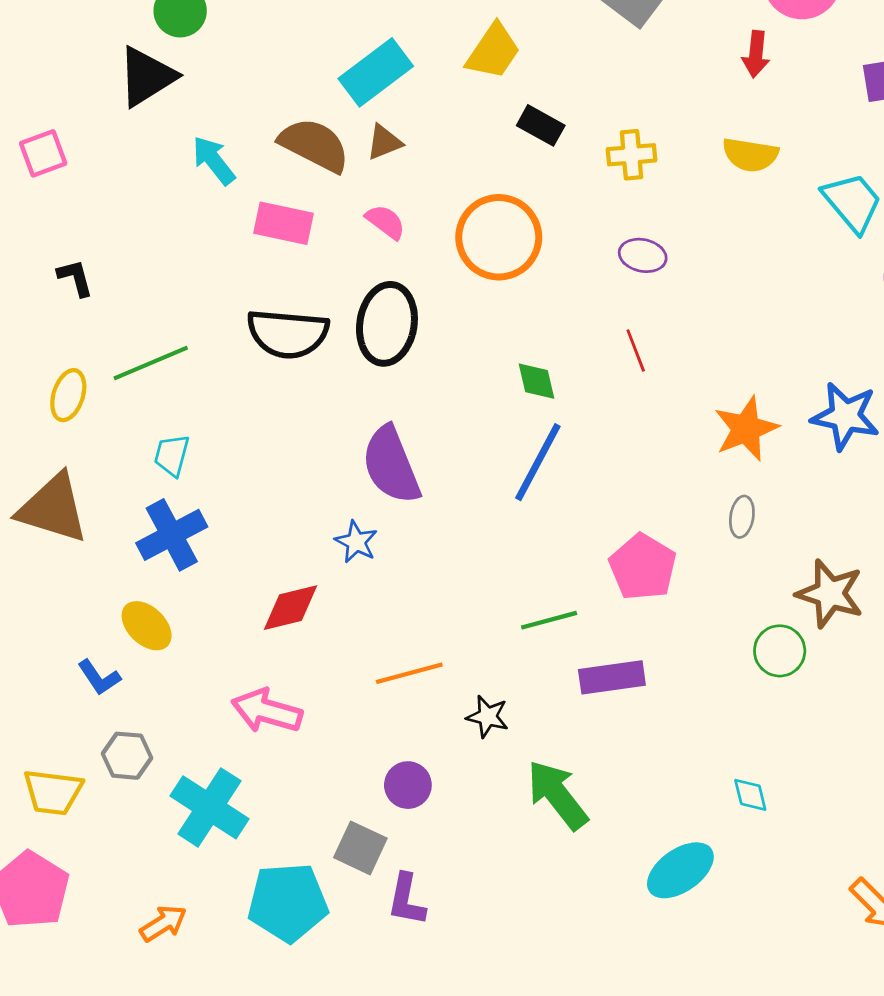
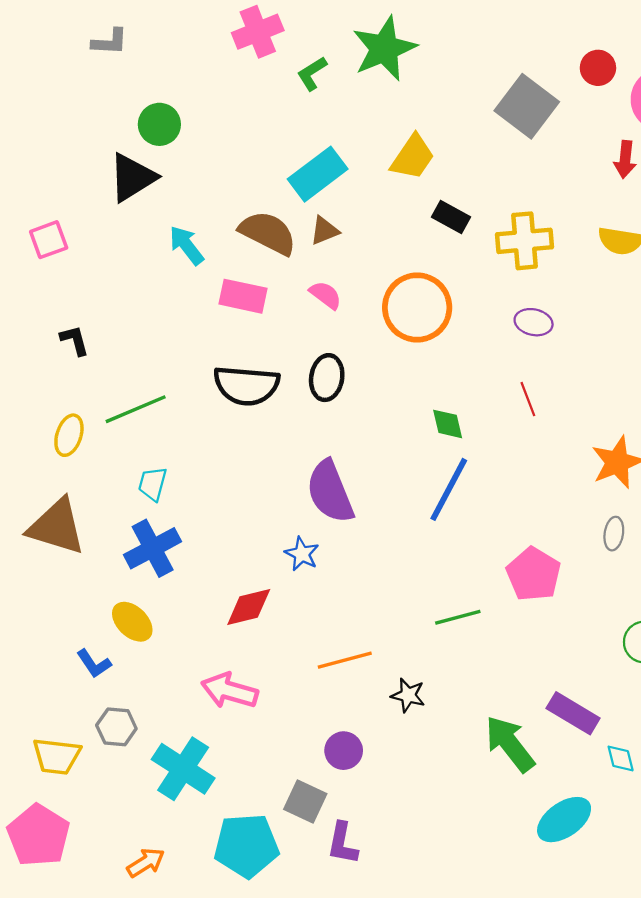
yellow cross: (632, 155) -> (525, 241), size x1.4
black ellipse: (387, 324) -> (327, 378), size x0.7
purple rectangle: (612, 677) -> (573, 713), moved, turned 39
green arrow: (557, 795) -> (510, 744), moved

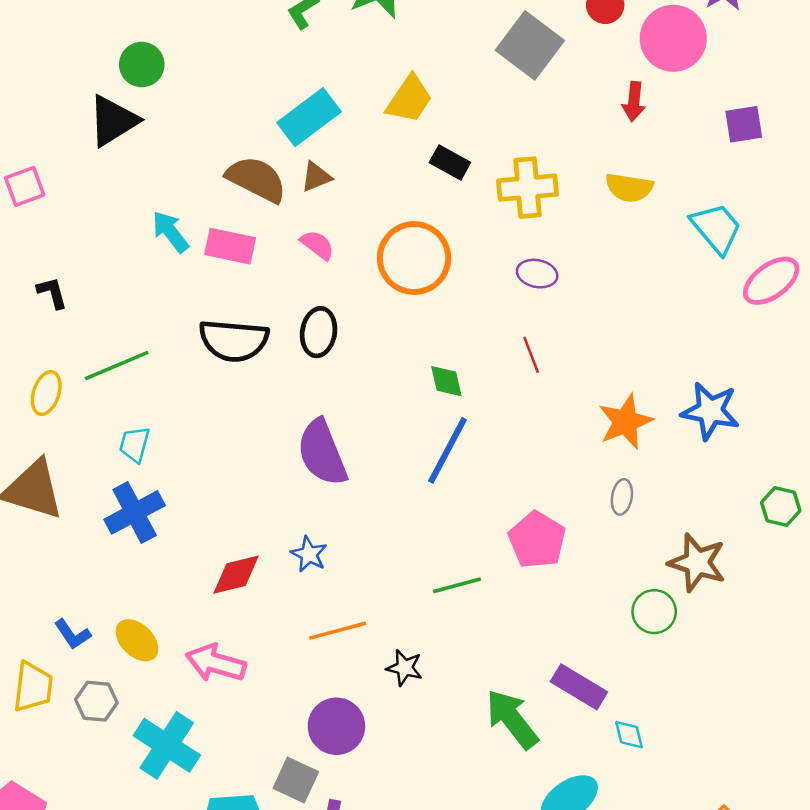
cyan arrow: (187, 245) -> (170, 232), moved
blue star: (302, 554) -> (309, 554), moved
yellow ellipse: (132, 622) -> (137, 640), moved
purple circle: (344, 751) -> (336, 726), size x1.4
yellow trapezoid: (57, 756) -> (33, 687), moved, turned -90

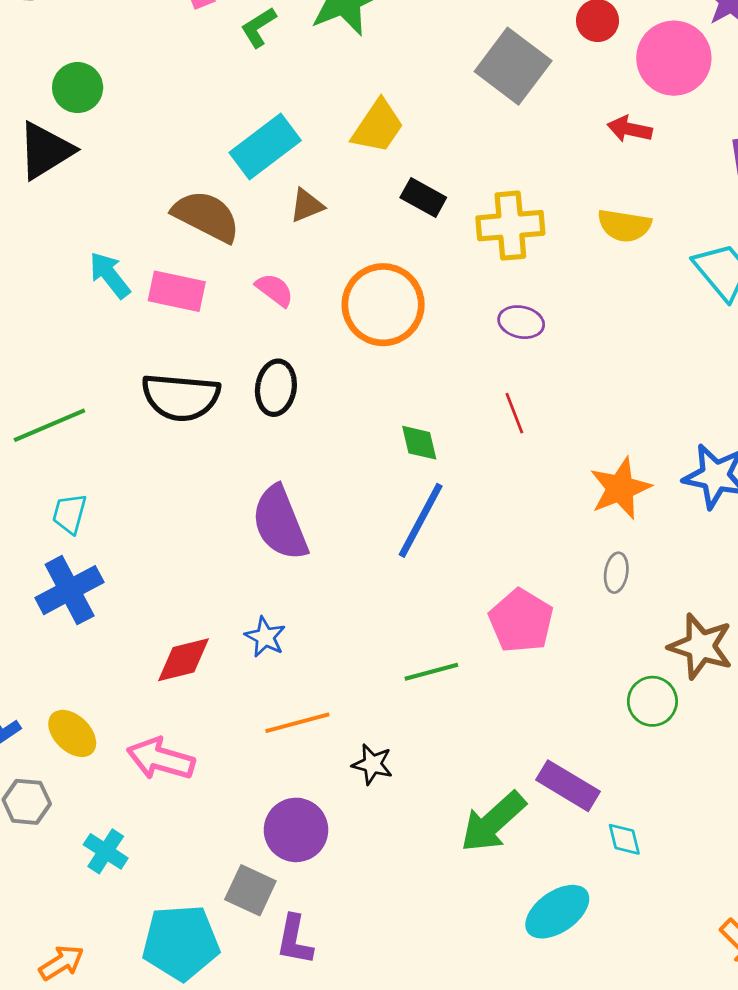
red arrow: (634, 102) -> (630, 129), turned 96
brown triangle: (316, 177) -> (307, 205), moved
green arrow: (512, 719) -> (493, 822), turned -94
cyan cross: (167, 745) -> (106, 851), size x0.6

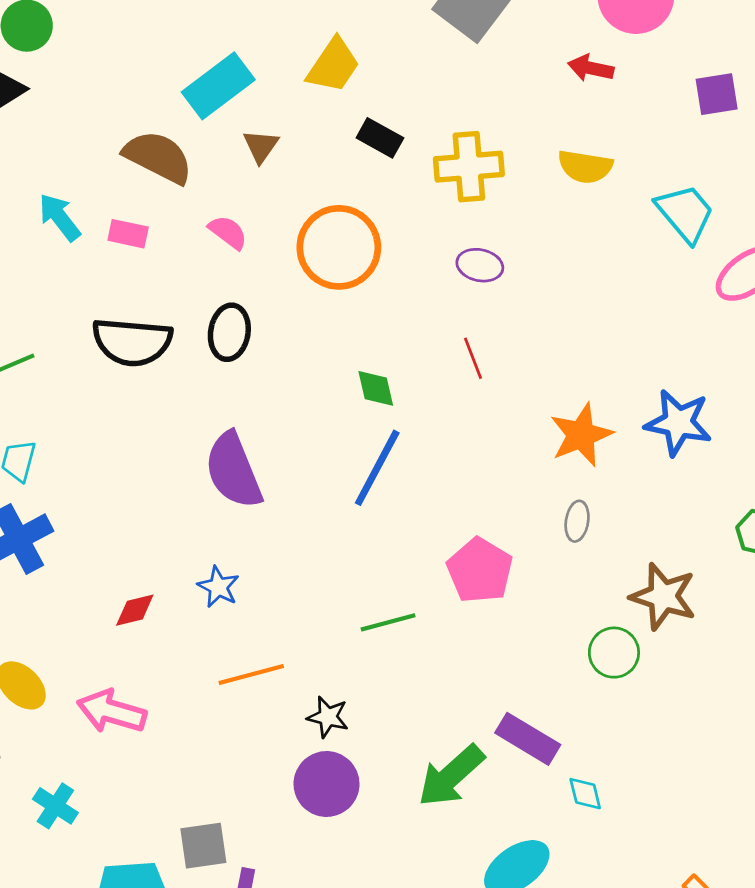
brown triangle: (307, 205) -> (261, 146), turned -33
pink rectangle: (177, 291) -> (128, 234), size x0.7
red diamond: (183, 660) -> (135, 610), size x0.7
purple circle: (296, 830) -> (327, 784), moved
gray square: (250, 890) -> (203, 846), turned -33

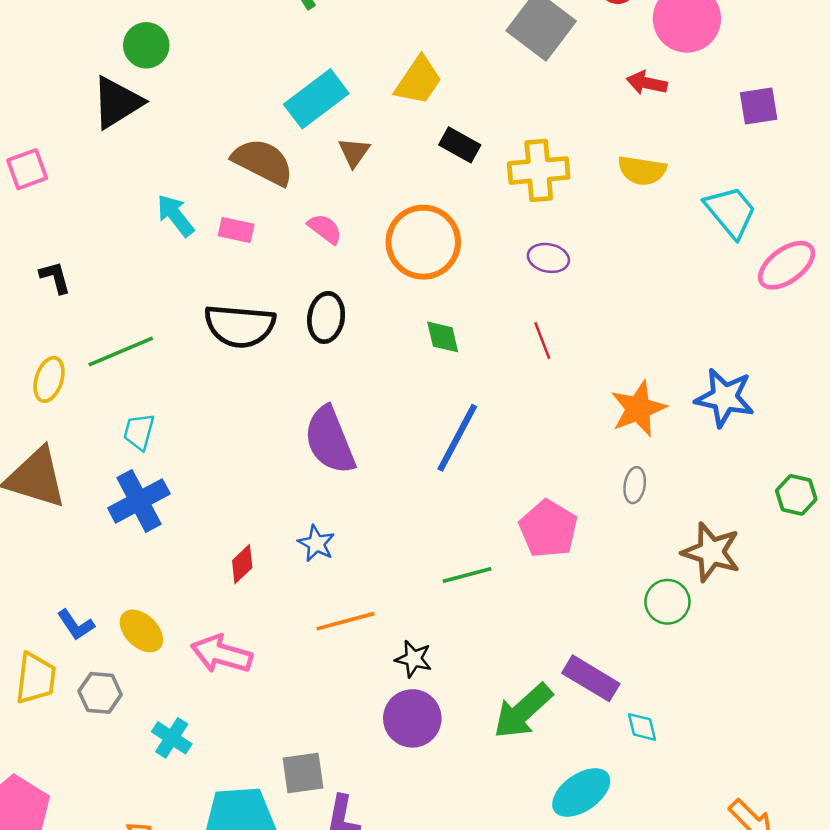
green diamond: (376, 388) -> (443, 337), moved
red diamond: (135, 610) -> (242, 564), turned -30

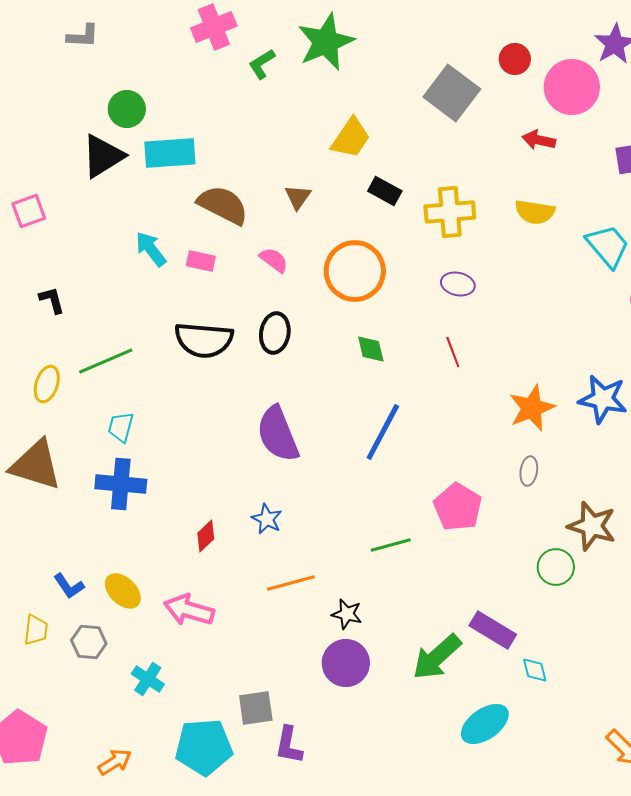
cyan rectangle: (316, 99) -> (170, 153), moved, turned 33
blue cross: (139, 501) -> (121, 484), turned 33
yellow trapezoid: (36, 678) -> (36, 630), size x0.7

